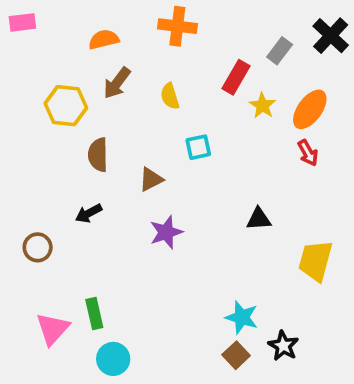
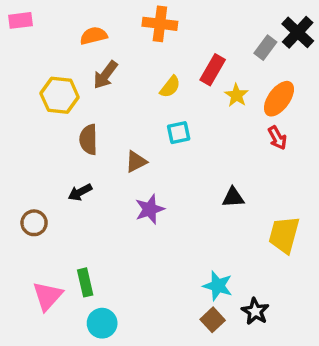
gray rectangle: (280, 51) -> (265, 48), moved
yellow semicircle: (170, 96) -> (170, 87), moved, turned -125

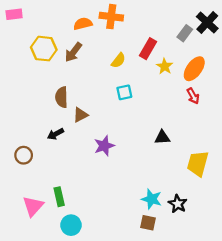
orange semicircle: (94, 36) -> (83, 24), moved
yellow hexagon: (60, 95) -> (44, 49), moved
brown triangle: (136, 162) -> (80, 115), moved
black star: (255, 311) -> (178, 204), moved
brown square: (213, 320) -> (148, 223), turned -35

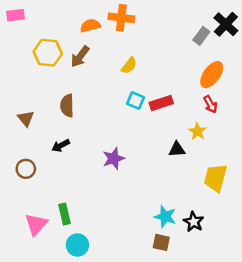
red rectangle: (148, 49) -> (161, 103), moved, turned 42
yellow star: (165, 66) -> (197, 131), moved
cyan square: (124, 92) -> (136, 100), turned 35
brown triangle: (80, 115) -> (26, 118), moved, turned -42

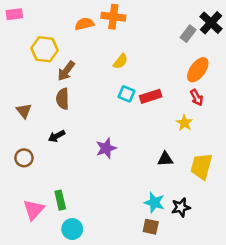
brown arrow: (80, 57) -> (66, 71), moved
black triangle: (177, 149) -> (165, 159), moved
black star: (194, 222) -> (181, 207), turned 30

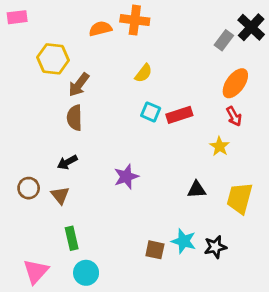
brown triangle: (24, 111) -> (60, 195), moved
pink triangle: (34, 210) -> (36, 271), moved
brown square: (151, 227) -> (155, 250), moved

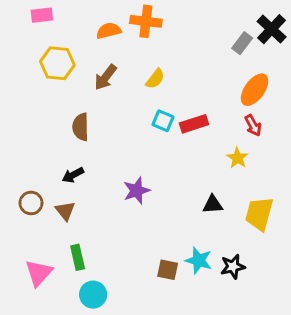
pink rectangle: (17, 17) -> (42, 15), moved
brown arrow: (79, 85) -> (106, 77), moved
pink triangle: (36, 271) -> (39, 273), moved

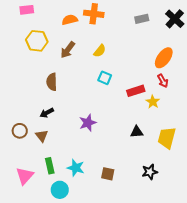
gray rectangle: (242, 43) -> (142, 19), moved, turned 40
red rectangle: (194, 124) -> (136, 91), moved
cyan star: (199, 260) -> (76, 168), moved

